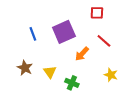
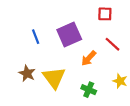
yellow triangle: (50, 72) -> (54, 78), size x1.6
green cross: (72, 83) -> (89, 90), moved

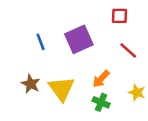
orange arrow: (89, 58) -> (101, 79), moved

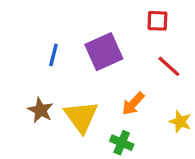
blue line: (41, 42) -> (53, 55), turned 35
green cross: (101, 102) -> (122, 143), moved

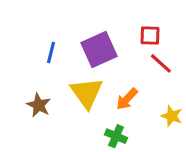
red square: (157, 21) -> (150, 36), moved
yellow triangle: (81, 117) -> (87, 93), moved

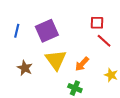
purple square: (99, 49) -> (47, 31), moved
blue line: (51, 53) -> (17, 31), moved

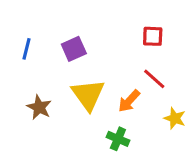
purple square: (47, 31) -> (74, 49), size x0.7
red line: (104, 41) -> (154, 79), moved

